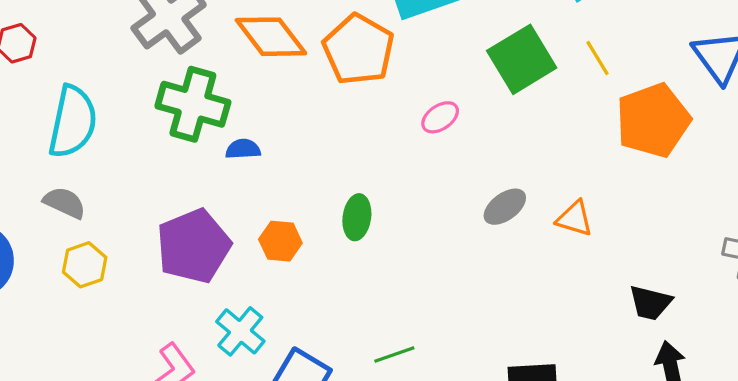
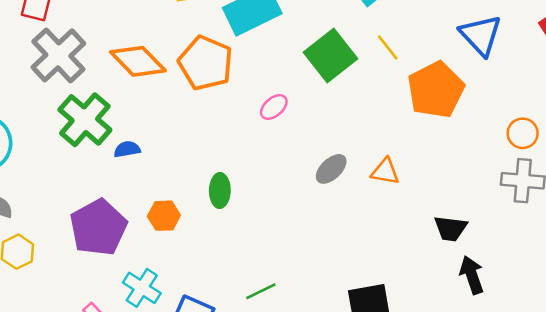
green cross: (193, 104) -> (85, 120), turned 32

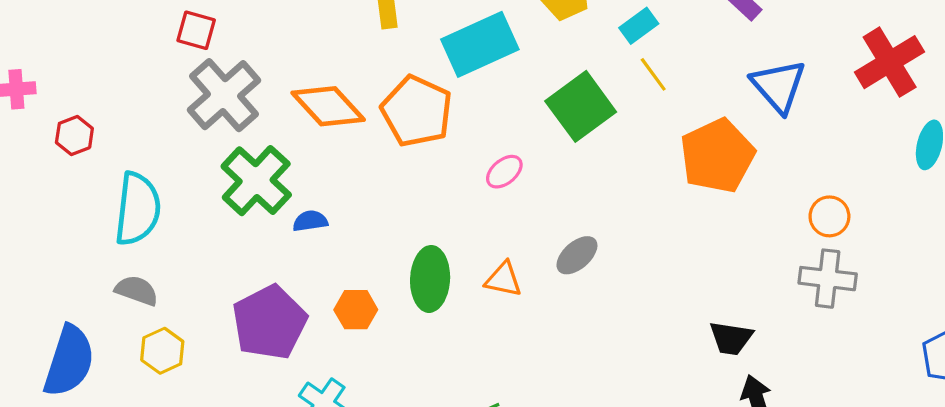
yellow line: (388, 48) -> (653, 74), moved
orange triangle: (385, 172) -> (503, 279), moved
green ellipse: (220, 191) -> (430, 279), size x1.4

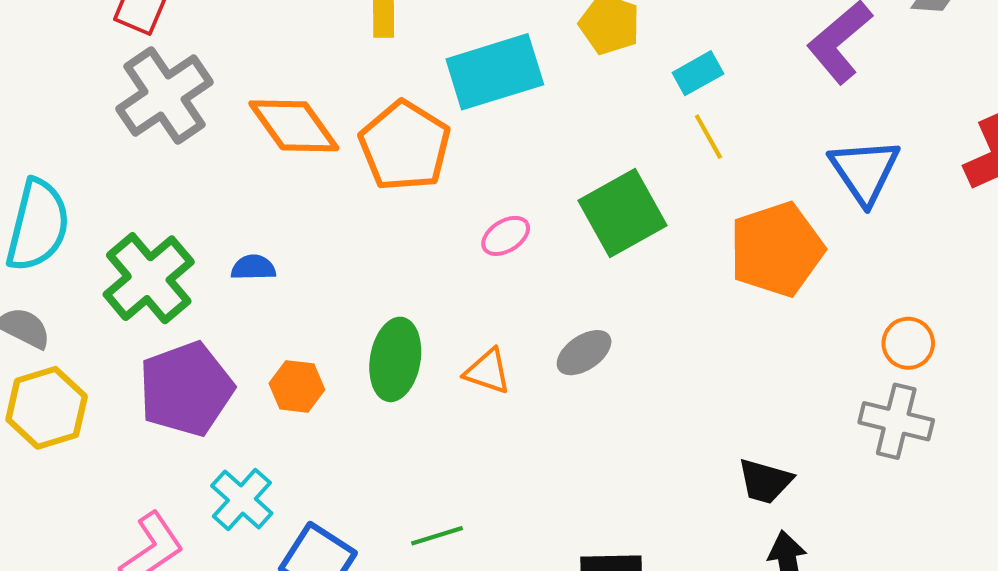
green square: (581, 106) -> (623, 213), moved
green cross: (256, 181) -> (149, 278), moved
yellow hexagon: (162, 351) -> (47, 408), size x1.4

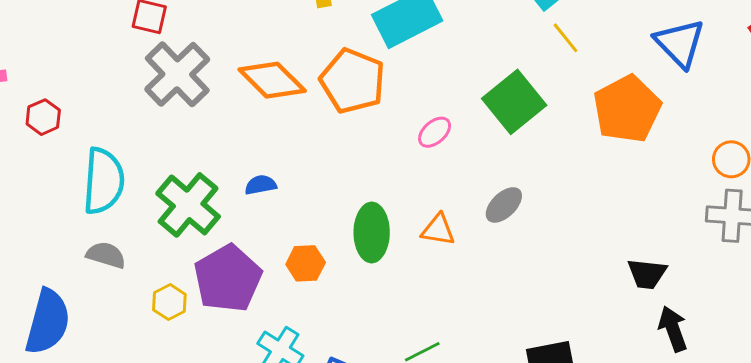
yellow hexagon: (47, 408) -> (169, 302), moved, size x0.6

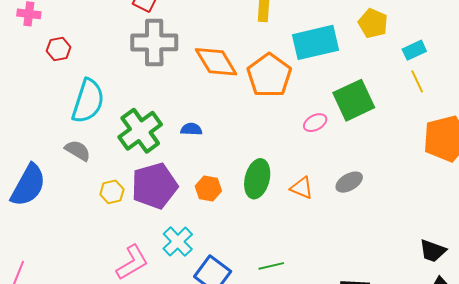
gray cross: (177, 74) -> (154, 42), turned 30
green square: (514, 102) -> (354, 100), moved

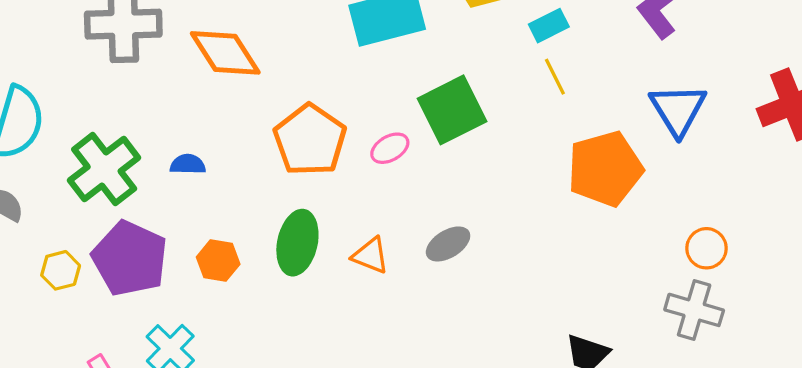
orange pentagon: (269, 75) -> (310, 140), moved
purple pentagon: (154, 186) -> (130, 258), turned -30

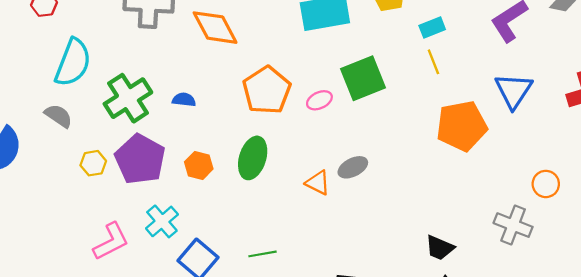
orange circle: (707, 248) -> (546, 184), moved
orange triangle: (371, 255) -> (318, 183), moved

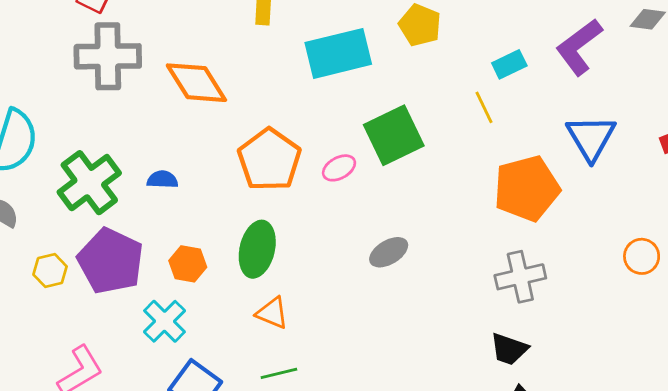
cyan rectangle: (432, 27) -> (509, 64), moved
orange triangle: (318, 183) -> (272, 313), moved
cyan cross: (162, 221) -> (165, 321), moved
gray cross: (513, 225) -> (520, 277), moved, turned -30

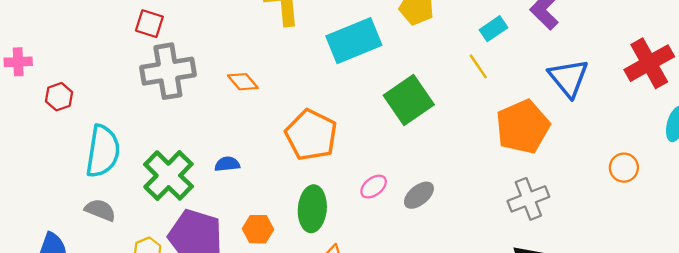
orange diamond: (196, 83) -> (243, 82), size x0.6
pink ellipse: (339, 168) -> (374, 187), moved

